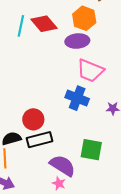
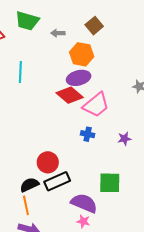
red diamond: (44, 24) -> (70, 95), moved
pink trapezoid: (90, 71) -> (96, 105), turned -52
blue cross: (77, 98) -> (88, 134), size x0.6

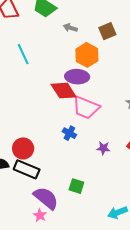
cyan line: (20, 72) -> (23, 54), turned -45
pink trapezoid: (96, 105) -> (86, 108), turned 44
black rectangle: (57, 181) -> (27, 169), turned 30
green square: (110, 183) -> (76, 186), size x0.7

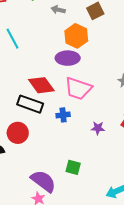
red diamond: (64, 91) -> (41, 85), moved
blue cross: (69, 133) -> (63, 115), turned -32
black rectangle: (27, 169) -> (30, 104), moved

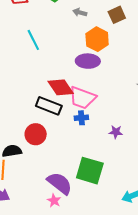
pink trapezoid: (78, 88) -> (82, 98), moved
green square: (73, 167) -> (90, 171), size x1.8

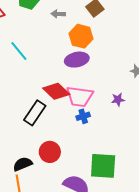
black rectangle: (49, 106) -> (35, 113), moved, turned -65
purple star: (116, 132) -> (118, 100), moved
red circle: (36, 134) -> (50, 152), moved

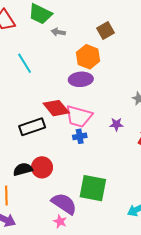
gray arrow: (58, 14) -> (58, 32), moved
black rectangle: (35, 113) -> (32, 127), turned 30
black semicircle: (23, 164) -> (23, 169), moved

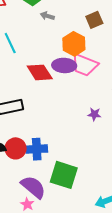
red diamond: (56, 108) -> (40, 72), moved
pink trapezoid: (79, 116) -> (85, 65), moved
blue cross: (80, 136) -> (37, 149), moved, size x1.5

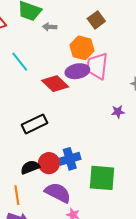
pink trapezoid: (85, 65) -> (97, 66), turned 88
purple semicircle: (33, 187) -> (58, 193), moved

